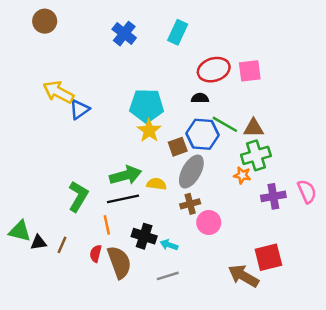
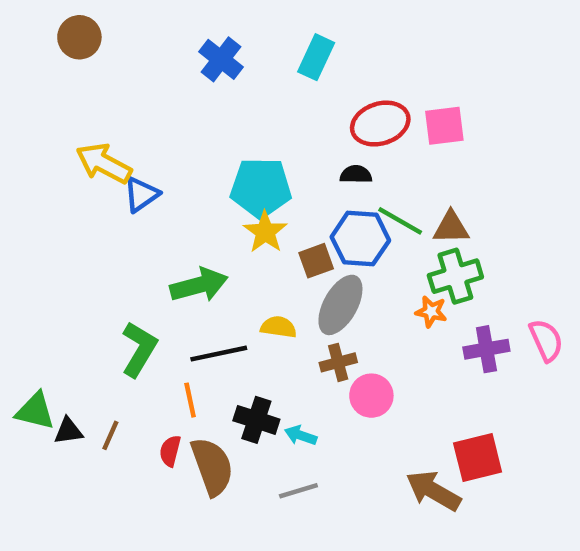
green arrow: (125, 175) -> (199, 285), moved

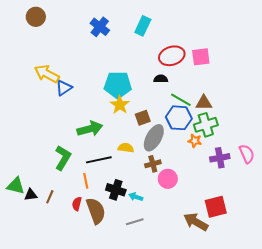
blue hexagon: (360, 239) -> (179, 118), moved

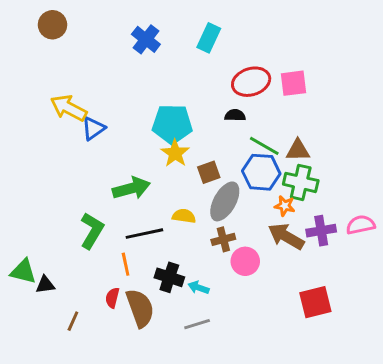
green cross: (206, 125) -> (301, 182), turned 30
pink semicircle: (247, 154) -> (361, 225), turned -78
brown line: (50, 197) -> (73, 321), moved
brown arrow: (196, 222) -> (286, 236), moved

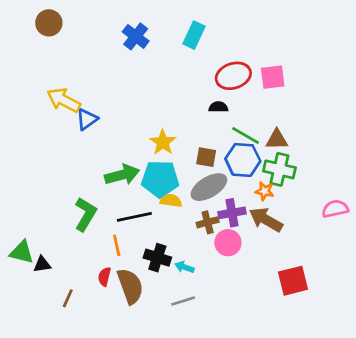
cyan pentagon: (172, 124) -> (160, 179), moved
brown square: (209, 172) -> (206, 157), moved, turned 30
gray ellipse: (225, 201) -> (209, 187), turned 30
purple cross: (321, 231) -> (232, 213), moved

